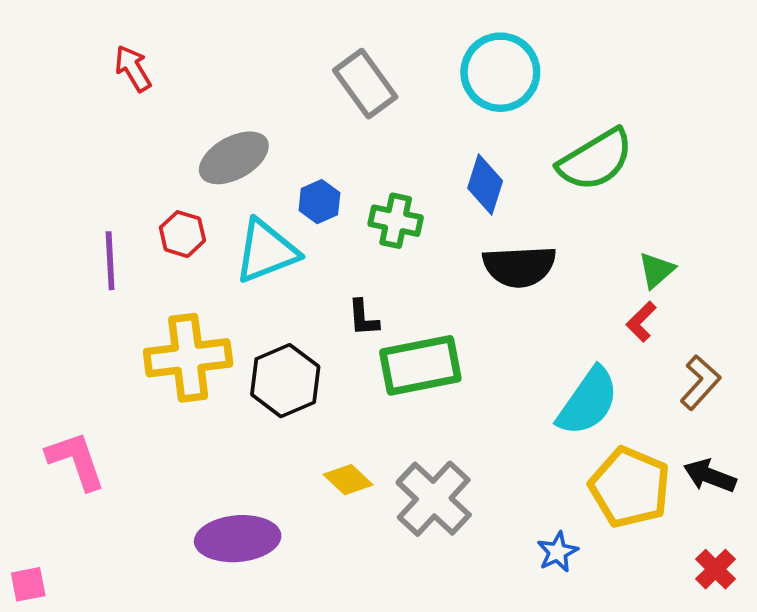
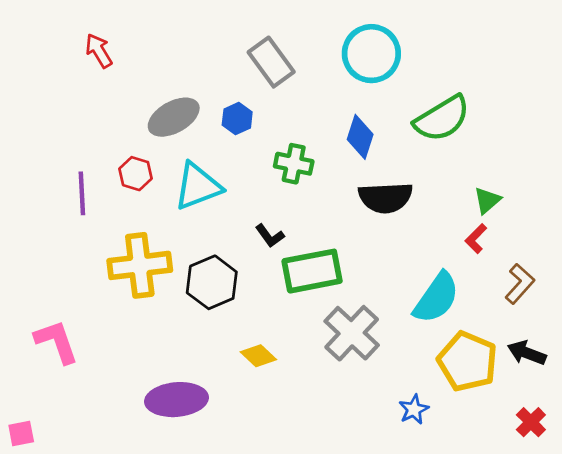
blue hexagon: (319, 202) -> (237, 119), moved
black L-shape: (363, 318) -> (270, 236), turned -32
gray cross: (434, 499) -> (352, 333), moved

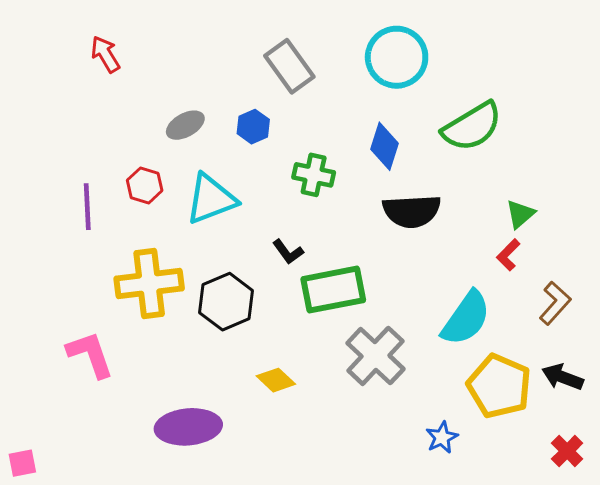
gray ellipse: (174, 117) -> (185, 125), size x0.7
pink L-shape: (56, 342) -> (90, 354), moved

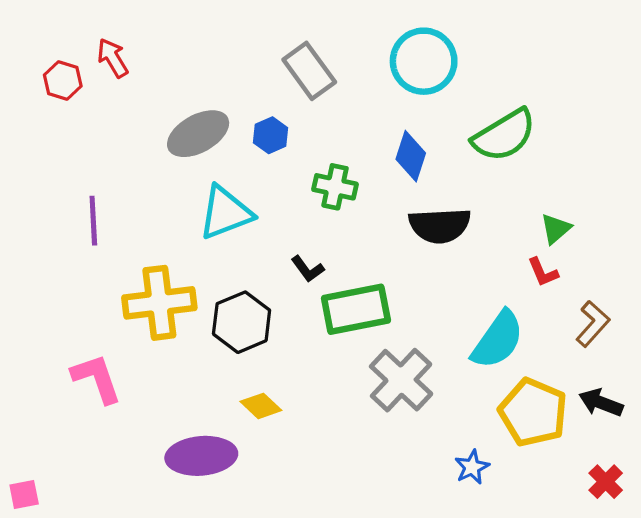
gray ellipse: (185, 125) -> (198, 134), size x1.5
red hexagon: (145, 185) -> (63, 80), moved
red L-shape: (508, 255) -> (543, 272), turned -68
yellow diamond: (276, 380) -> (261, 406), moved

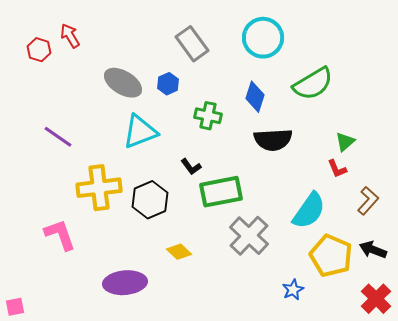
gray ellipse: (198, 134) -> (123, 83), turned 60
purple line: (93, 221) -> (58, 137), turned -52
yellow diamond: (261, 406) -> (179, 252), moved
red cross: (606, 482) -> (376, 299), size x1.4

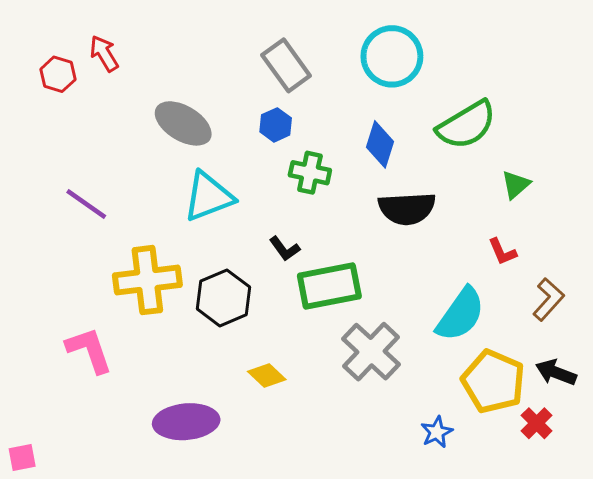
blue hexagon: (168, 84) -> (276, 125), moved
green triangle: (345, 142) -> (516, 185), moved
red cross: (376, 299) -> (537, 423), moved, size x0.7

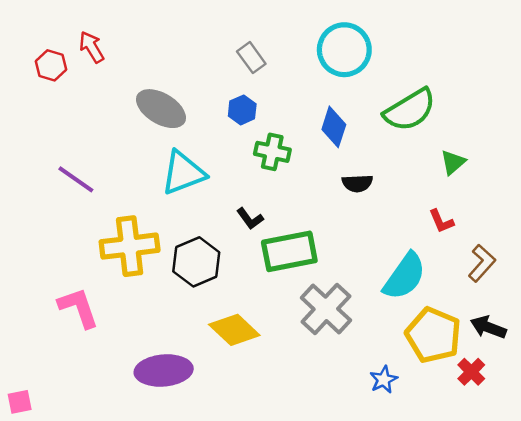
gray rectangle: (286, 65) -> (251, 58), size x0.7
black semicircle: (407, 208) -> (357, 183), size x0.6
yellow diamond: (267, 375) -> (234, 330), size x1.5

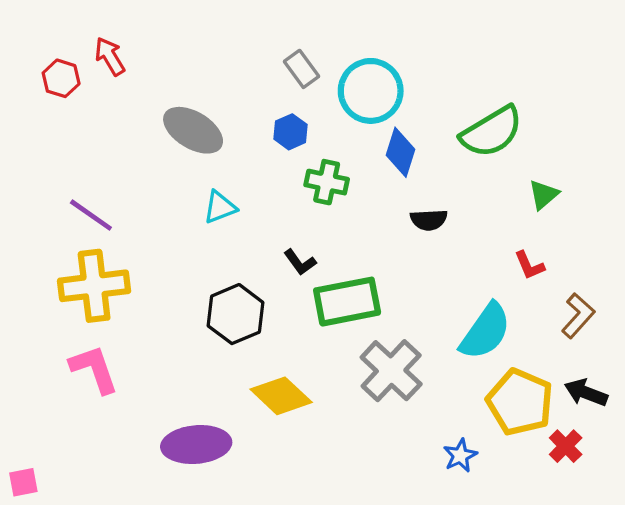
cyan circle: (344, 50) -> (371, 91), moved
cyan triangle: (183, 173) -> (220, 207), size x0.6
yellow cross: (130, 246) -> (94, 286), moved

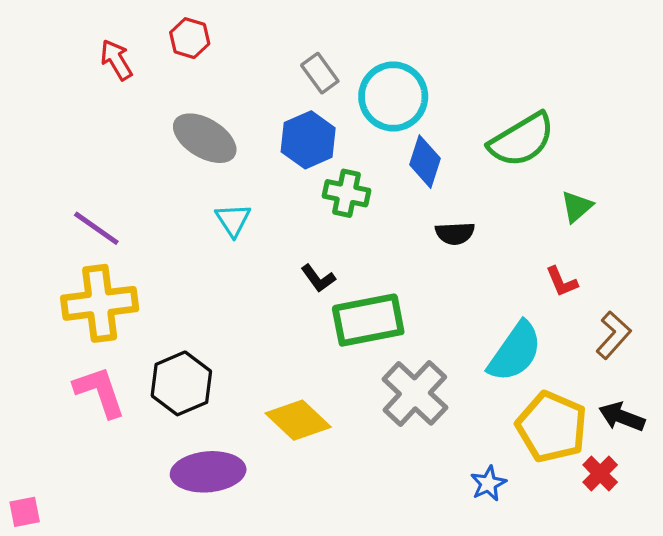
red hexagon: (61, 78) -> (190, 38), moved
blue hexagon: (290, 132) -> (308, 140), size x1.5
cyan triangle: (220, 207) -> (233, 220), turned -42
black hexagon: (235, 314) -> (181, 383), moved

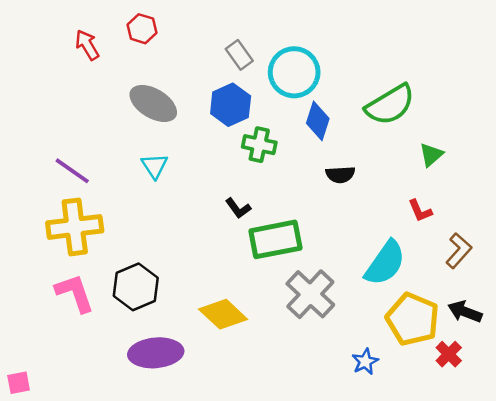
cyan triangle: (233, 220) -> (154, 166), moved

